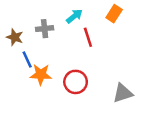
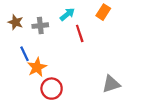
brown star: (15, 37) -> (16, 22), moved
orange star: (41, 74) -> (37, 67), turned -30
red circle: (76, 82) -> (52, 89), moved

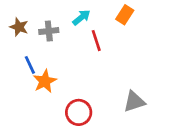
red circle: (52, 89) -> (79, 112), moved

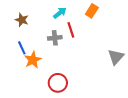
brown star: (19, 27) -> (22, 20), moved
gray cross: (49, 31) -> (55, 38), moved
gray triangle: (134, 102) -> (116, 57), moved, turned -30

